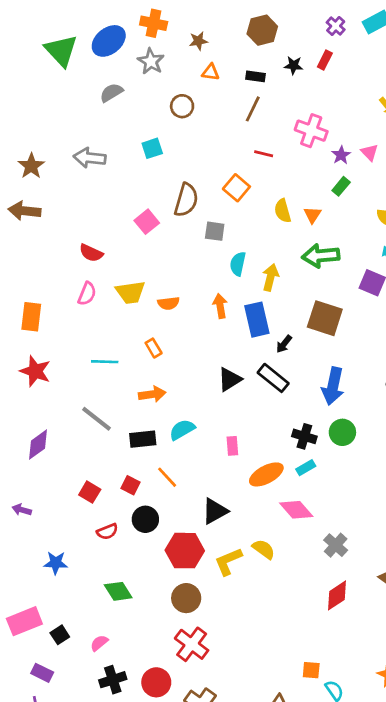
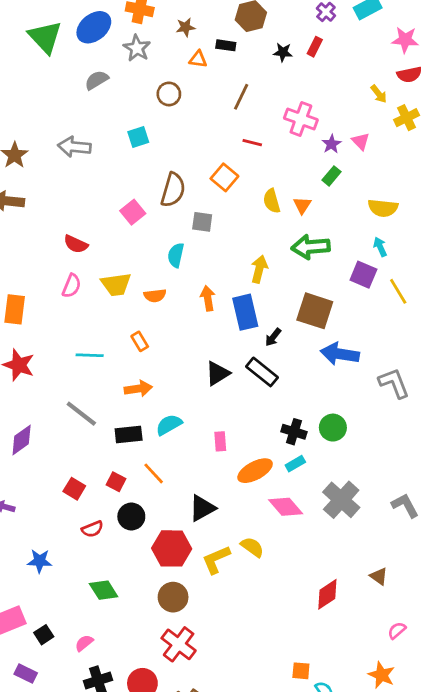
black rectangle: (255, 76) -> (226, 45), moved
cyan semicircle: (238, 264) -> (176, 255), moved
blue arrow: (333, 386) -> (340, 354), moved, turned 87
gray cross: (336, 545) -> (341, 500), moved, size x1.5

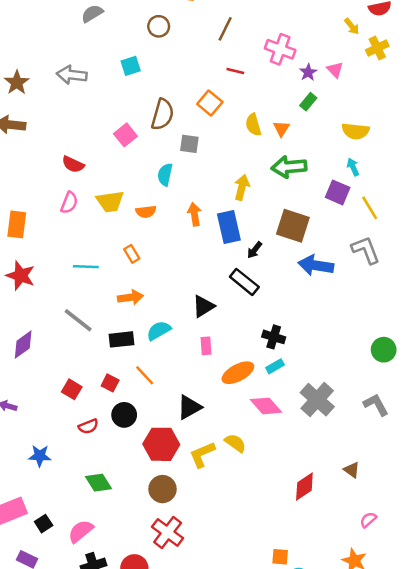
black triangle: (218, 373) -> (203, 306), moved
gray L-shape: (394, 383) -> (366, 250), moved
green circle: (333, 428) -> (384, 350), moved
pink semicircle: (84, 643) -> (81, 531), size x1.5

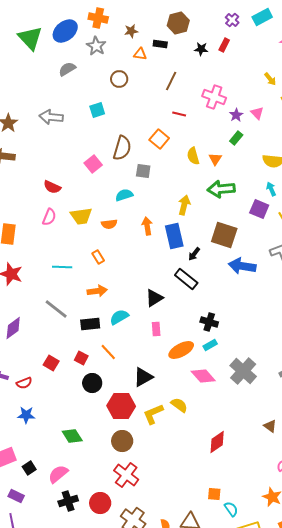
cyan semicircle: (165, 175) -> (124, 195), turned 60
red semicircle: (88, 426) -> (24, 383), moved
red diamond: (304, 486) -> (217, 442), moved

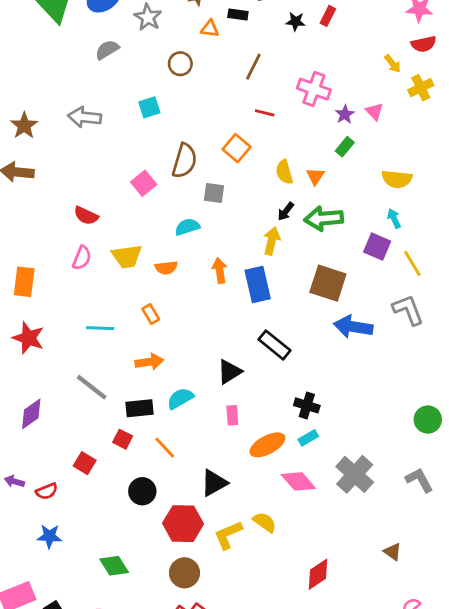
black arrow: (194, 254) -> (286, 211), moved
red square: (81, 358) -> (123, 439), moved

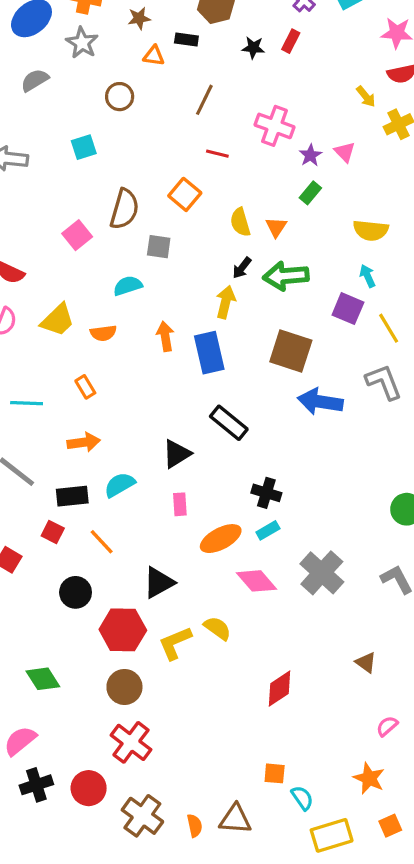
yellow trapezoid: (127, 256) -> (58, 320), turned -36

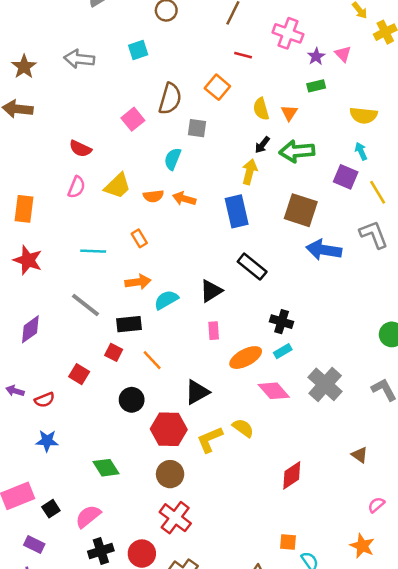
green rectangle: (310, 193) -> (316, 86), turned 36
cyan semicircle: (128, 286) -> (173, 159), turned -50
orange arrow: (165, 336) -> (184, 199), moved, turned -65
cyan semicircle: (120, 485) -> (166, 300), moved

